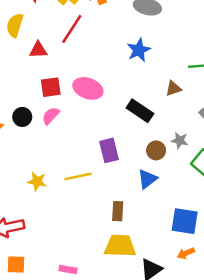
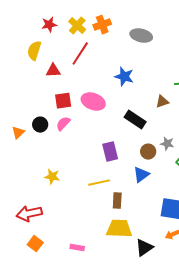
blue star: (139, 50) -> (124, 77), moved, turned -30
yellow line: (78, 176) -> (99, 183), moved
orange square: (16, 264) -> (35, 244), turned 35

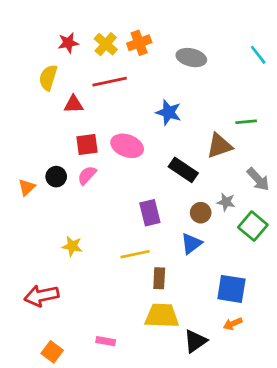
red line: (80, 54) -> (110, 82), turned 45
brown triangle: (162, 102) -> (219, 146), size x1.5
orange square: (35, 244) -> (52, 352), moved

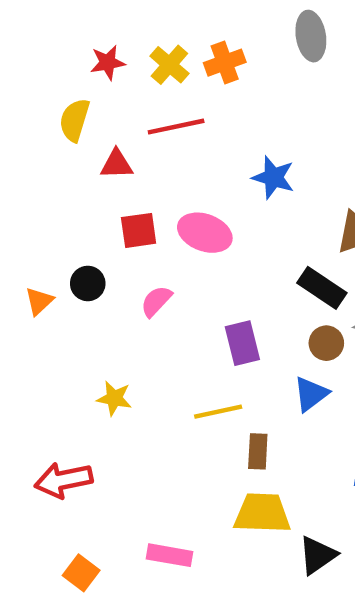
gray ellipse: (191, 58) -> (311, 36), moved, turned 68
black rectangle: (183, 170) -> (322, 288), moved
pink semicircle: (87, 175) -> (156, 301), moved
pink rectangle: (106, 341) -> (169, 555), size x1.4

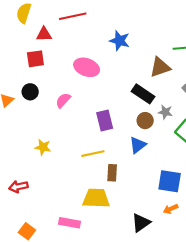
red square: (139, 230) -> (35, 59), moved
red arrow: (63, 480) -> (18, 187), size x0.7
yellow trapezoid: (262, 513) -> (96, 198), moved

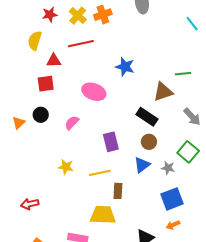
gray star: (165, 112) -> (168, 168), moved
yellow star: (43, 147) -> (66, 167), moved
blue square: (170, 181) -> (172, 199), turned -30

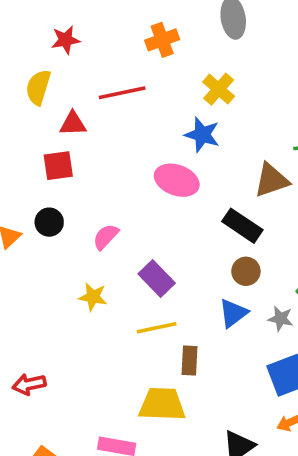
yellow cross: (78, 16) -> (219, 89), moved
pink ellipse: (94, 92) -> (177, 180), moved
purple rectangle: (111, 142) -> (157, 279), moved, turned -30
yellow star: (66, 167) -> (93, 297), moved

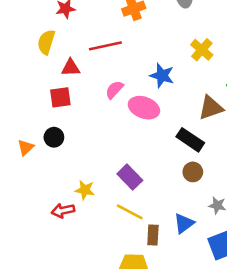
yellow cross: (219, 89) -> (202, 50), moved
pink semicircle: (106, 237) -> (114, 90), moved
blue triangle: (233, 313) -> (184, 223), moved
yellow line: (157, 328) -> (130, 212), turned 40
red arrow: (29, 384) -> (63, 211), moved

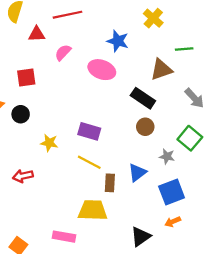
pink semicircle: (114, 90) -> (63, 52), moved
red square: (60, 97) -> (26, 78), moved
black circle: (54, 137) -> (21, 114), moved
purple rectangle: (130, 177) -> (89, 131), turned -30
red arrow: (63, 211) -> (23, 176), moved

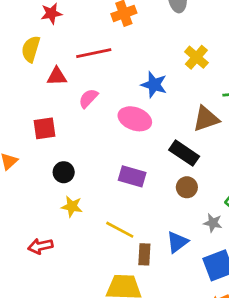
black circle: (21, 114) -> (64, 172), moved
purple rectangle: (89, 131) -> (132, 176), moved

